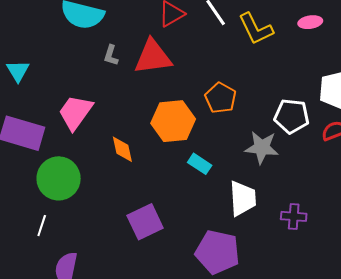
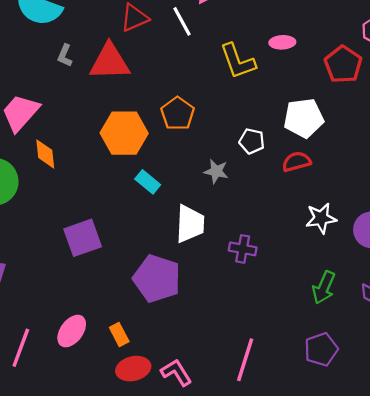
yellow L-shape: (256, 29) -> (238, 61), moved
white pentagon: (292, 116) -> (252, 141), size x0.7
gray star: (262, 147) -> (216, 171), size x0.7
orange diamond: (122, 149) -> (45, 154), moved

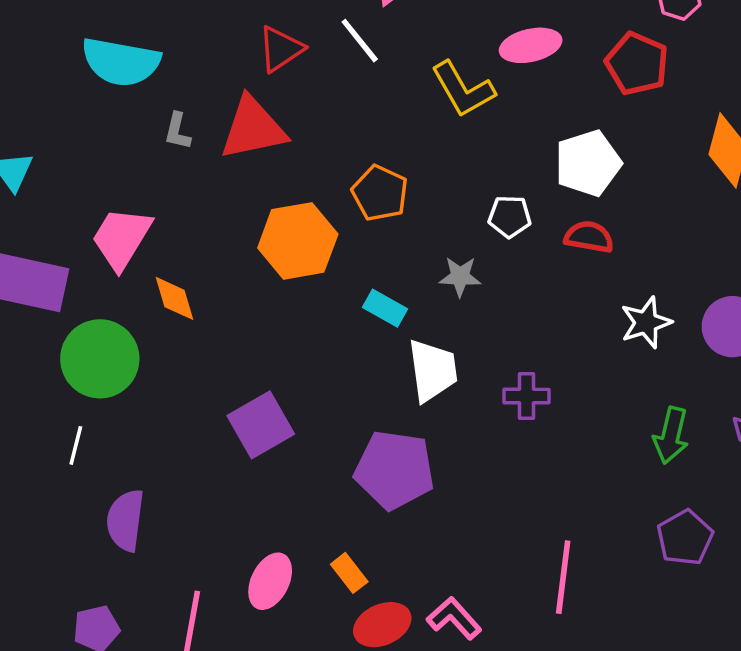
pink ellipse: (282, 42) -> (531, 45), size x1.4
red semicircle: (296, 162) -> (589, 237), turned 36
cyan rectangle: (148, 182) -> (385, 308), moved

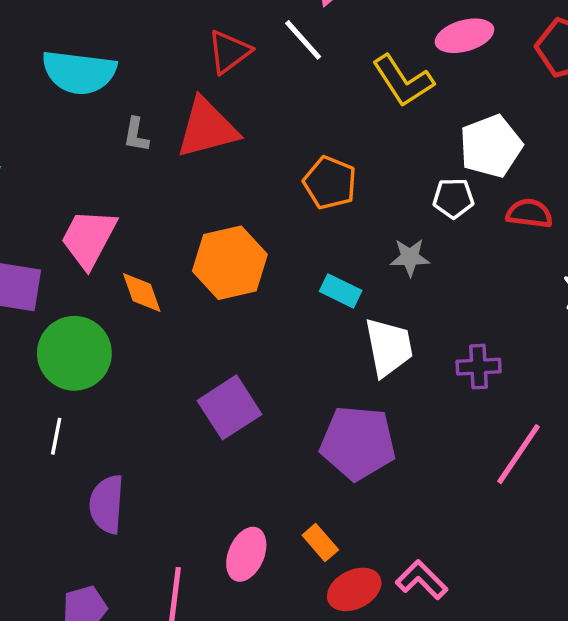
white pentagon: (588, 163) -> (491, 146), moved
orange hexagon: (298, 241) -> (230, 263), moved
pink line: (563, 577) -> (519, 454), moved, turned 30

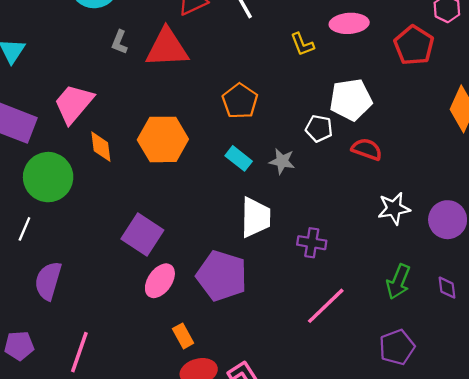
yellow L-shape: (403, 81) -> (302, 44), size x0.6
cyan rectangle: (341, 291) -> (239, 158), moved
purple square: (229, 407) -> (142, 234), turned -36
pink ellipse: (246, 554) -> (160, 281), moved

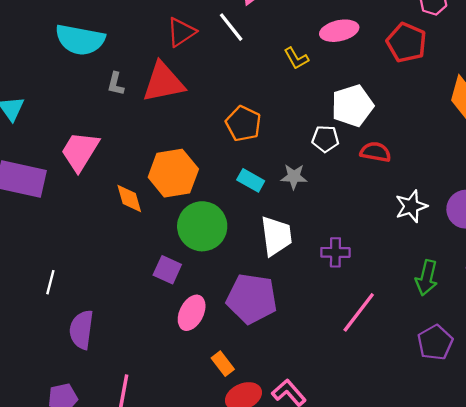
orange diamond: (101, 147) -> (129, 198), moved
green circle: (48, 177) -> (202, 226), moved
purple square: (142, 234) -> (167, 270), size x0.7

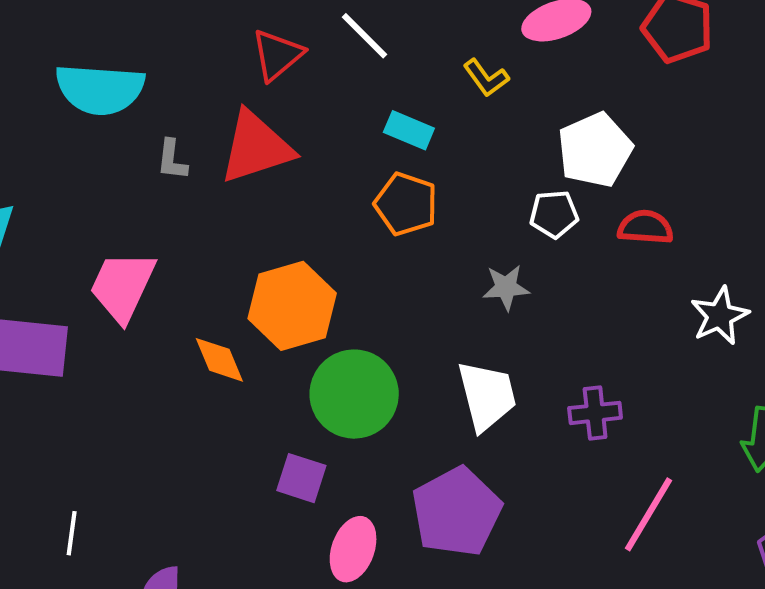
cyan rectangle: (251, 180) -> (409, 130), moved
white line: (50, 282) -> (72, 533), moved
purple pentagon: (252, 299) -> (456, 512), turned -30

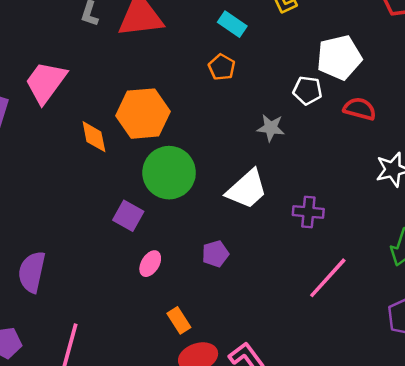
orange pentagon: (406, 204) -> (222, 67), size x0.7
white trapezoid: (487, 396) -> (247, 189), turned 51
purple pentagon: (456, 512) -> (215, 254), size x0.5
pink ellipse: (353, 549) -> (150, 264), size x0.7

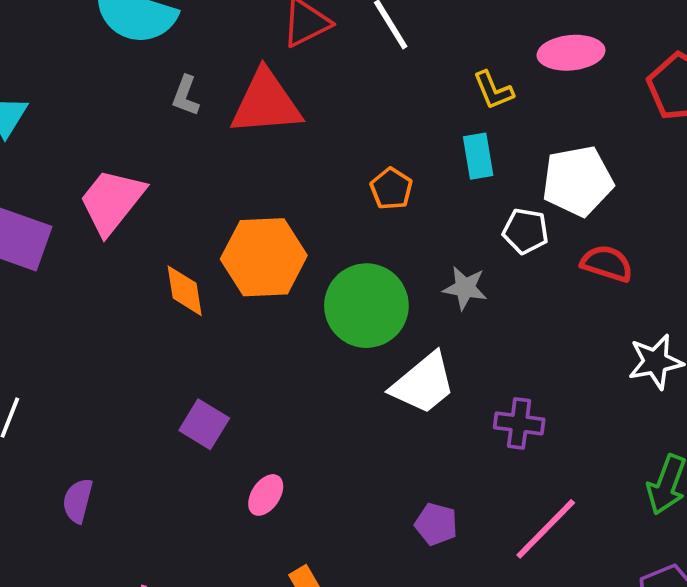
cyan rectangle: (232, 24) -> (478, 156), moved, turned 44
green circle: (169, 173) -> (366, 306), moved
purple square: (128, 216) -> (204, 424), moved
purple pentagon: (215, 254) -> (436, 524), moved, turned 30
purple semicircle: (32, 272) -> (78, 501), size x0.7

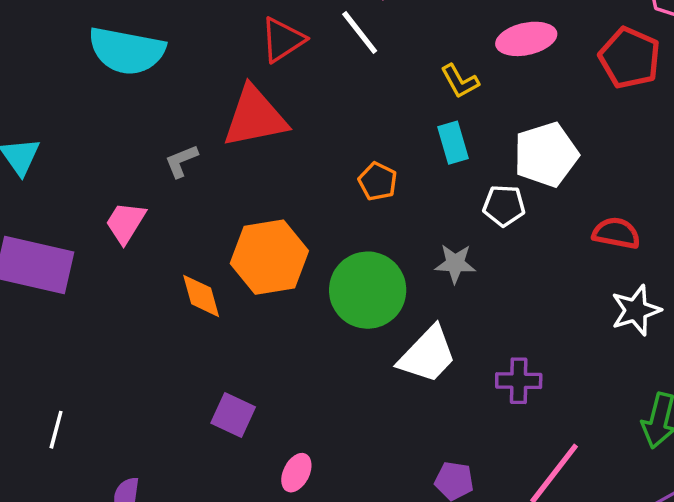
gray L-shape: (186, 96) -> (181, 161), moved, turned 54
pink trapezoid: (112, 201) -> (125, 223), size x0.7
red semicircle: (607, 263) -> (616, 233), moved

